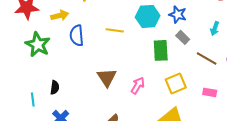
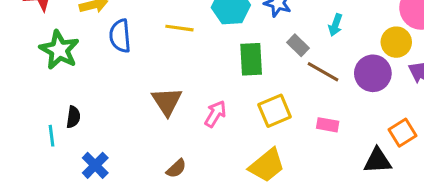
gray rectangle: (183, 37) -> (298, 45), moved
black semicircle: (55, 87) -> (73, 117), moved

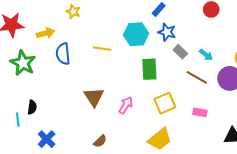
cyan arrow: (335, 25) -> (206, 55), moved, turned -72
gray rectangle: (298, 45) -> (180, 52), moved

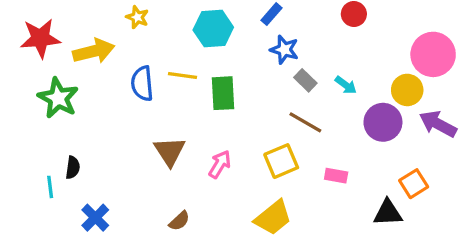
yellow arrow: (46, 33) -> (94, 51), size x1.4
cyan hexagon: (136, 34) -> (213, 29), moved
blue semicircle: (63, 54) -> (142, 84), moved
green rectangle: (149, 69) -> (223, 93), moved
brown line: (197, 77) -> (305, 122), moved

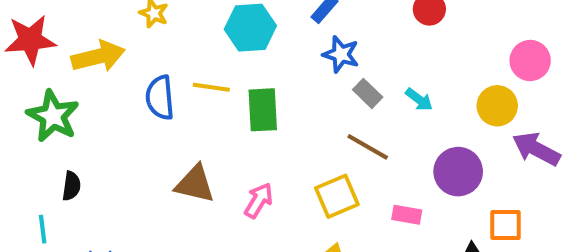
pink circle: (433, 54) -> (530, 61), size x0.7
purple circle: (383, 122) -> (458, 172), moved
brown triangle: (170, 151) -> (195, 184), turned -44
black semicircle: (73, 168) -> (71, 186), moved
orange square: (414, 184) -> (505, 225), turned 32

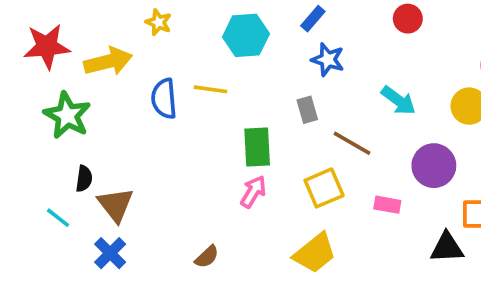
gray rectangle: (368, 93) -> (307, 110), moved, turned 30
cyan arrow: (419, 100) -> (398, 100), size x1.4
green rectangle: (263, 110) -> (257, 147), moved
brown triangle: (195, 184) -> (116, 205), moved, turned 39
cyan line: (43, 229) -> (58, 218), turned -45

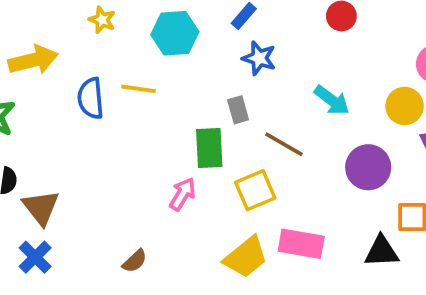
yellow star: (158, 22) -> (102, 20), moved
green rectangle: (257, 147) -> (209, 148), moved
pink rectangle: (387, 205) -> (301, 244), moved, size x1.6

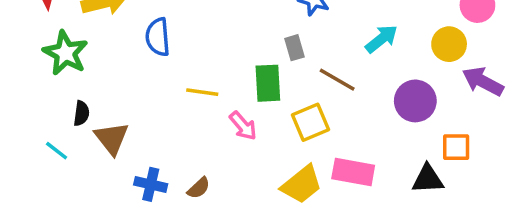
yellow line: (138, 89) -> (202, 92), moved
cyan arrow: (332, 100) -> (382, 39), turned -76
pink arrow: (183, 194) -> (243, 126), turned 108
blue cross: (35, 257) -> (151, 184), moved, turned -32

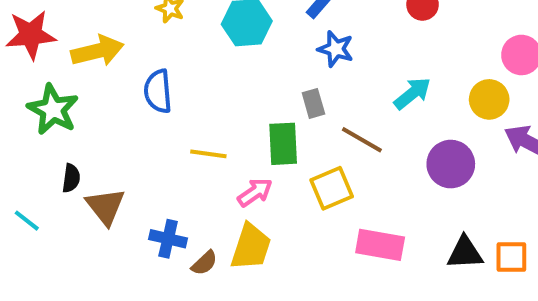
pink arrow: (243, 126) -> (255, 192), turned -84
orange square: (456, 147) -> (511, 257), moved
cyan line: (57, 151) -> (27, 221), moved
blue cross: (151, 184) -> (168, 239), moved
yellow trapezoid: (302, 184) -> (251, 247), moved, turned -33

